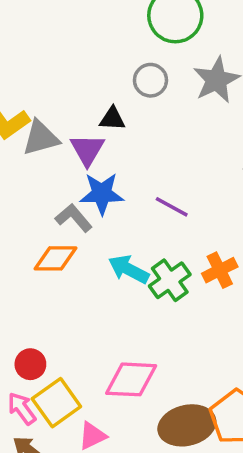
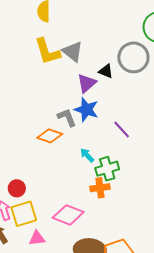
gray circle: (150, 80) -> (133, 57), size x1.6
gray triangle: (41, 138) -> (73, 52), moved, turned 35
cyan arrow: (129, 269) -> (87, 155), size x0.7
orange cross: (220, 270) -> (100, 188), moved

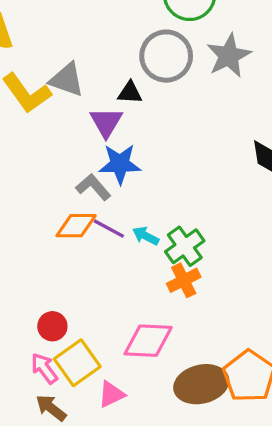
purple line: (122, 129) -> (109, 229), moved

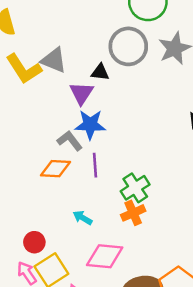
purple line: (109, 229) -> (95, 165), moved, turned 55
cyan arrow: (146, 236) -> (83, 218), moved

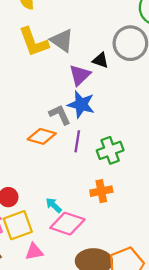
green cross: (135, 188) -> (110, 150), moved
cyan arrow: (83, 218) -> (54, 205), moved

